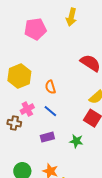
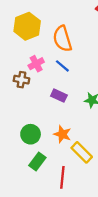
orange semicircle: (50, 87) -> (62, 39), size x1.6
purple rectangle: (47, 137) -> (59, 96), turned 40

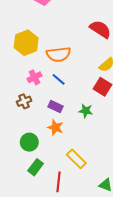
orange semicircle: (62, 39) -> (59, 54), turned -80
brown cross: (21, 80) -> (24, 101), moved, turned -32
orange star: (62, 134) -> (55, 127), moved

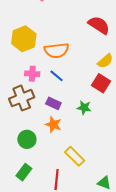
pink cross: (35, 77) -> (32, 74), turned 32
brown cross: (24, 101) -> (22, 98), size x1.6
green rectangle: (36, 167) -> (24, 172), moved

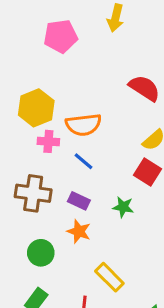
pink cross: (32, 74) -> (48, 141), moved
brown cross: (22, 98) -> (33, 193), turned 30

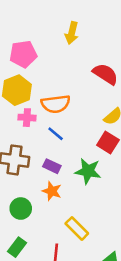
yellow arrow: (116, 18) -> (72, 33), moved
pink pentagon: (61, 36) -> (23, 54), moved
green star: (123, 207) -> (88, 171), size x1.5

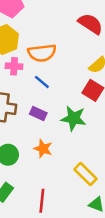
orange star: (52, 191) -> (43, 149), moved
yellow rectangle: (77, 228) -> (86, 174), moved

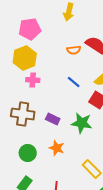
orange semicircle: (42, 53) -> (74, 50), moved, size x0.6
blue line: (42, 82) -> (74, 82), moved

